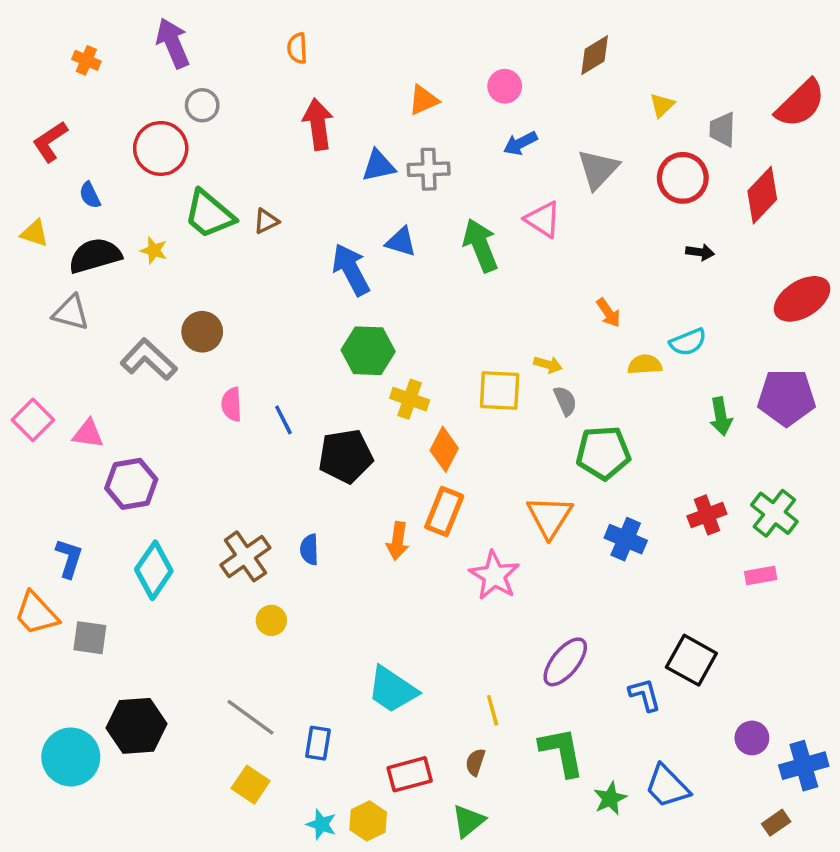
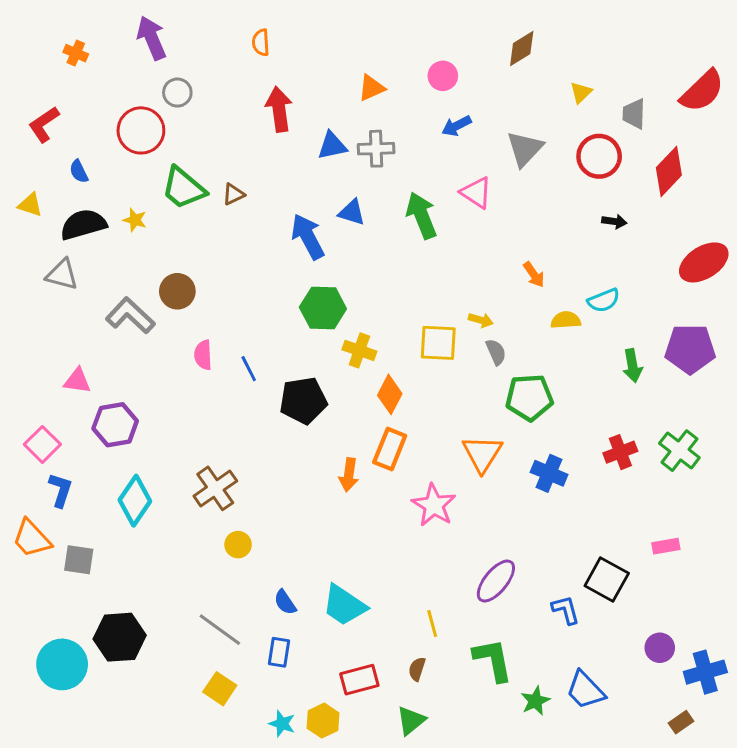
pink square: (33, 420) -> (42, 444), moved
blue semicircle: (309, 550) -> (285, 602), moved, turned -32
pink rectangle: (761, 575) -> (666, 546), moved

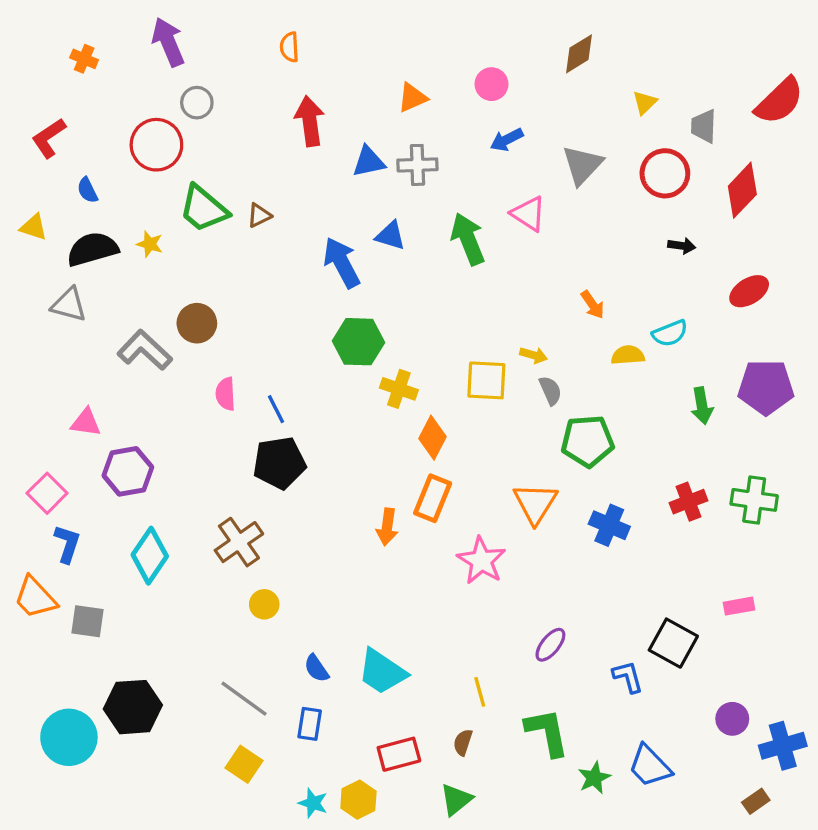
red ellipse: (704, 262) -> (749, 291), moved, size x0.7
black pentagon: (303, 400) -> (279, 463), moved
green cross: (679, 451) -> (754, 500), turned -30
purple ellipse: (496, 581) -> (550, 645), size x0.7

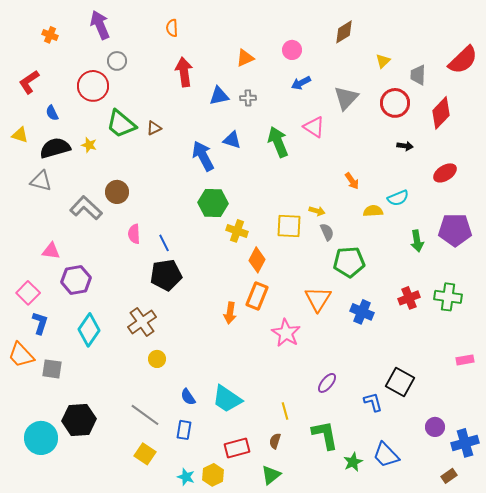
gray cross: (417, 165) -> (248, 98), size x0.7
pink rectangle: (739, 606) -> (465, 360), moved

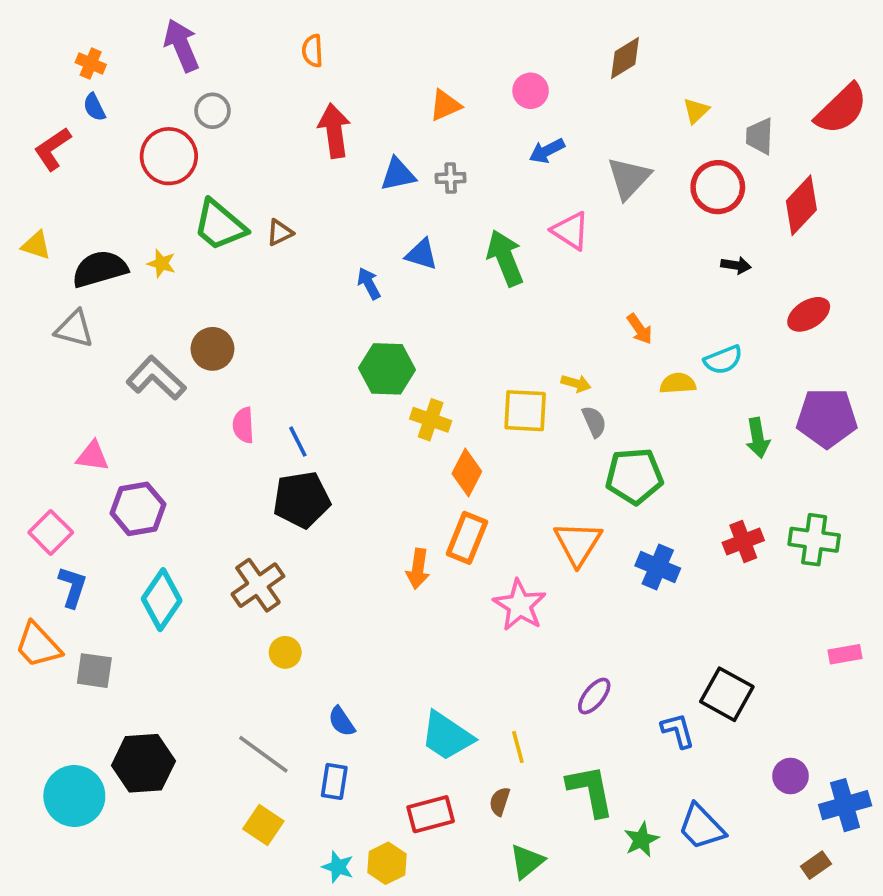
blue semicircle: (52, 113) -> (94, 107), moved
blue arrow: (203, 156) -> (369, 283), size x0.6
cyan trapezoid: (227, 399) -> (447, 736), moved
green triangle: (271, 475) -> (527, 861), moved

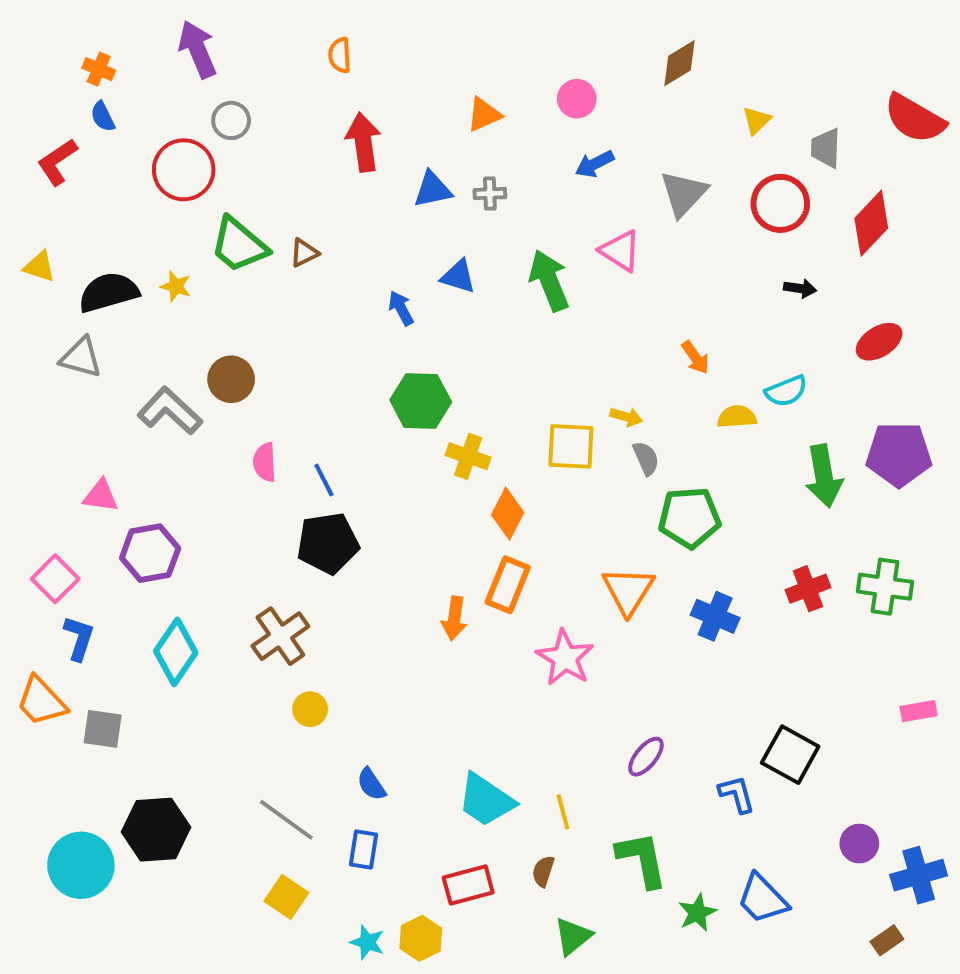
red semicircle: (841, 109) -> (915, 118), turned 74
green arrow: (758, 438) -> (824, 476), size x1.4

